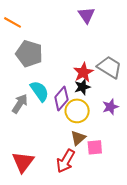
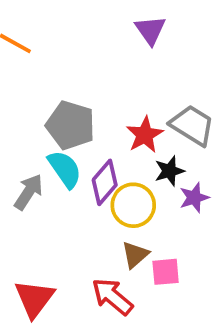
gray pentagon: (29, 54) -> (70, 125), moved
black star: (82, 87) -> (169, 171), moved
red arrow: (66, 161) -> (112, 297), turned 100

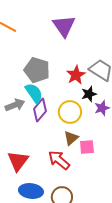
purple triangle: (150, 30) -> (64, 26), moved, size x1.4
purple diamond: (105, 182) -> (40, 110), moved
gray arrow: (29, 192) -> (15, 105), turned 36

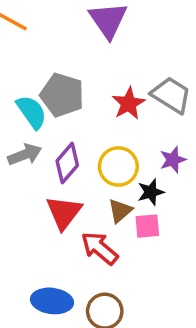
cyan semicircle: (34, 93) -> (32, 112), moved
black star: (89, 94) -> (151, 192), moved
red triangle: (18, 161) -> (64, 212), moved

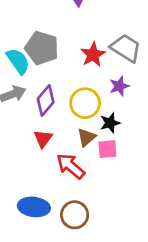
purple star: (173, 160) -> (119, 86), moved
red triangle: (64, 212) -> (43, 139), size x0.7

